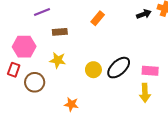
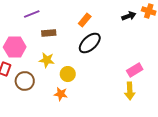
black ellipse: (119, 68) -> (90, 43), moved
yellow circle: (93, 70) -> (68, 74), moved
pink rectangle: (150, 71) -> (135, 70), turned -35
orange star: (71, 104) -> (61, 94), moved

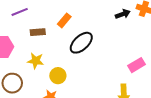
orange rectangle: (85, 20) -> (64, 20), moved
pink rectangle: (135, 70) -> (136, 65), moved

